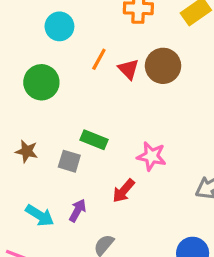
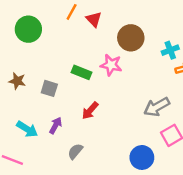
brown circle: (163, 66) -> (131, 38), moved
green rectangle: (94, 140) -> (81, 72), moved
pink star: (152, 156) -> (111, 65), moved

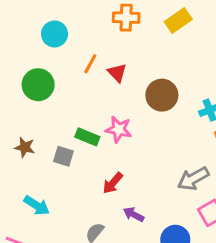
pink star: (111, 65) -> (119, 129), moved
green rectangle: (81, 72) -> (87, 137), moved
purple arrow: (56, 125) -> (134, 214), moved, turned -91

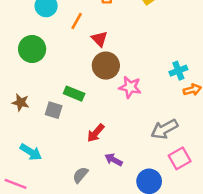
orange line: (90, 64) -> (77, 21), moved
brown circle: (162, 95) -> (106, 66), moved
pink star: (119, 129) -> (130, 87), moved

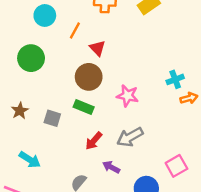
brown circle: (106, 66) -> (89, 77), moved
green rectangle: (74, 94) -> (84, 107), moved
brown star: (21, 102) -> (20, 111), turned 30
gray arrow: (164, 129) -> (130, 137), moved

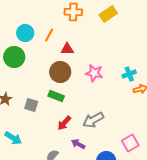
cyan circle: (45, 15) -> (25, 33), moved
red triangle: (97, 48) -> (67, 49), turned -48
pink star: (128, 96) -> (94, 73), moved

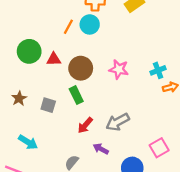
cyan circle: (25, 33) -> (90, 24), moved
red triangle: (67, 49) -> (54, 59), moved
green rectangle: (56, 96) -> (76, 95), turned 42

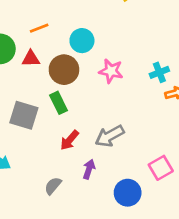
cyan circle: (90, 24) -> (82, 41), moved
orange line: (68, 27) -> (39, 28), moved, turned 40
gray square: (48, 105) -> (24, 115), size x1.5
purple arrow: (101, 149) -> (89, 169), turned 80

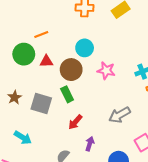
orange line: (39, 28) -> (41, 35), moved
gray arrow: (110, 136) -> (120, 115), moved

